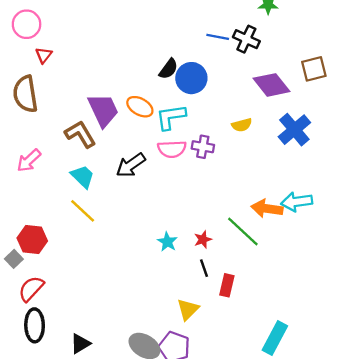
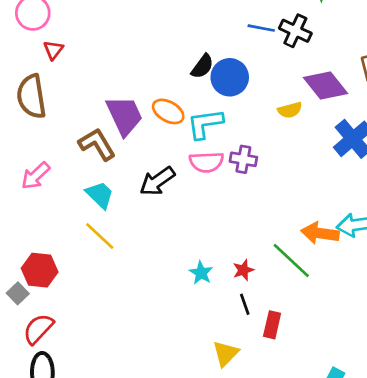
yellow semicircle: (242, 125) -> (290, 110), moved

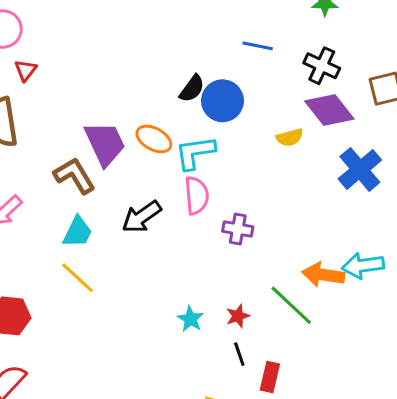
black cross: (295, 31) -> (322, 66), moved
purple cross: (243, 159) -> (238, 229), moved
pink semicircle: (206, 162) -> (197, 195), turned -92
cyan trapezoid: (100, 195) -> (78, 232), turned 72

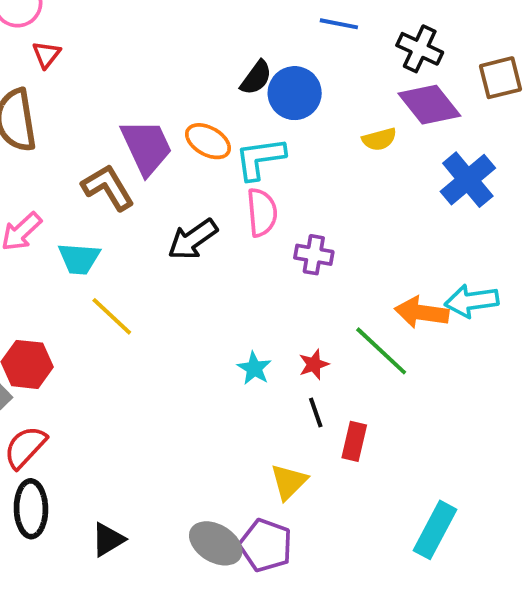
cyan trapezoid: (78, 232) -> (79, 259), moved, turned 68

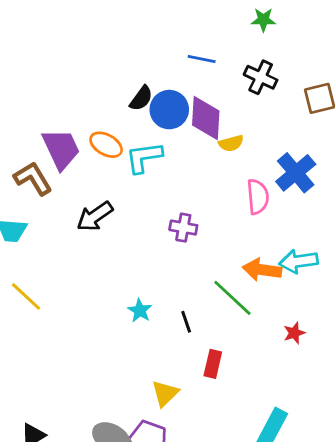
purple diamond: (429, 105) -> (206, 118), moved, turned 42
pink semicircle: (262, 212) -> (258, 197), moved
yellow line: (112, 316) -> (26, 296), moved
red star: (314, 364) -> (294, 333), moved
black line: (316, 413) -> (186, 322), moved

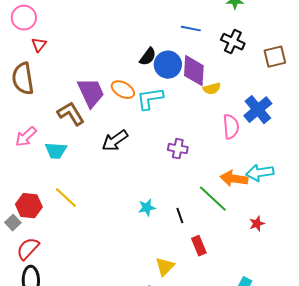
cyan star: (140, 310) -> (147, 208), turned 30
red rectangle: (213, 364) -> (199, 246), turned -36

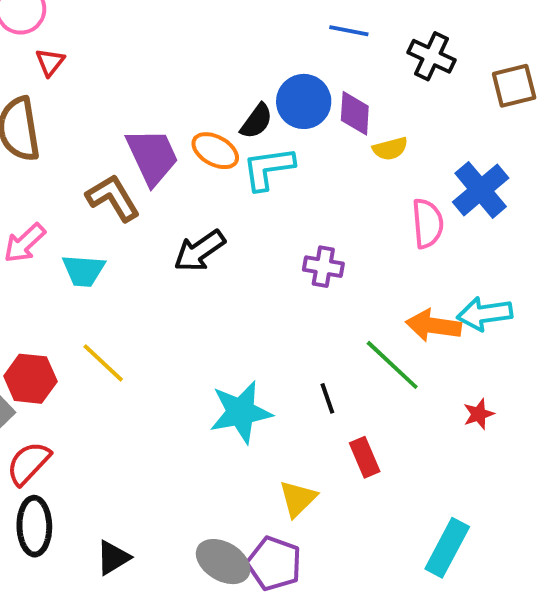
black semicircle: (148, 57) -> (257, 121), moved
purple diamond: (194, 71) -> (355, 113), size x0.7
cyan star: (147, 208) -> (241, 412), moved, size x1.8

